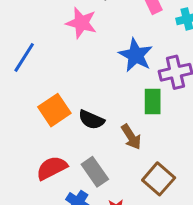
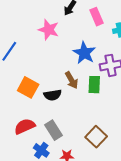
orange square: (54, 110) -> (28, 87), turned -30
black semicircle: (91, 120) -> (53, 95), turned -36
brown arrow: (131, 137) -> (72, 80), moved

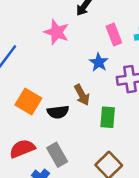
pink rectangle: (96, 17) -> (114, 35), moved
blue star: (84, 53) -> (99, 62), size x0.7
green rectangle: (94, 85) -> (108, 117), moved

